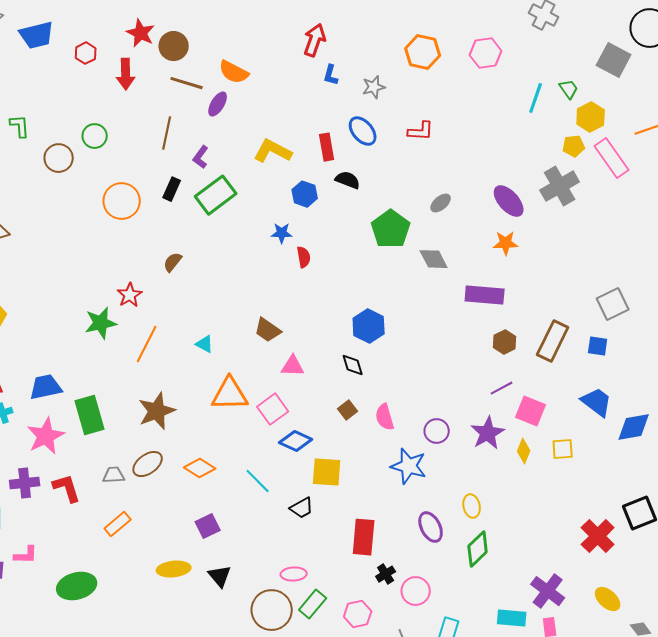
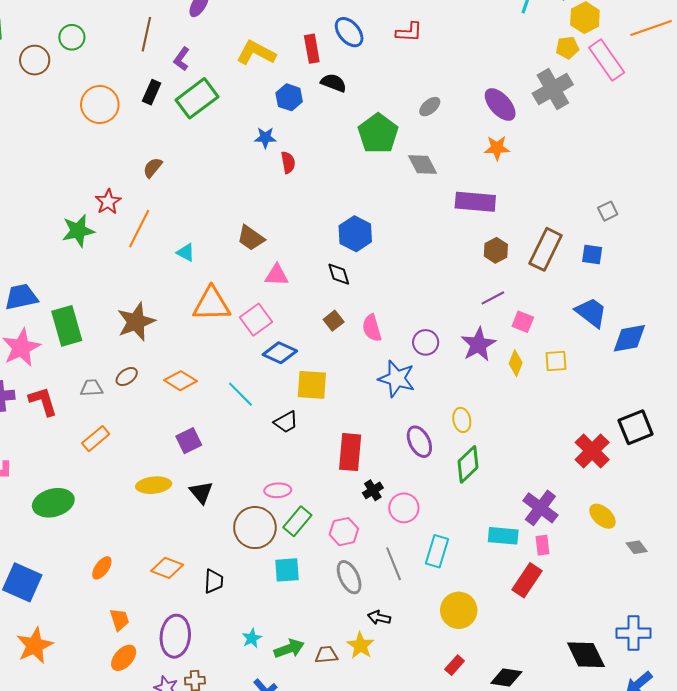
gray square: (613, 304) -> (608, 211), size x0.6
orange line: (147, 344) -> (139, 229), moved
pink square: (531, 411) -> (523, 322), size x0.7
brown ellipse: (148, 464) -> (127, 377), size x0.7

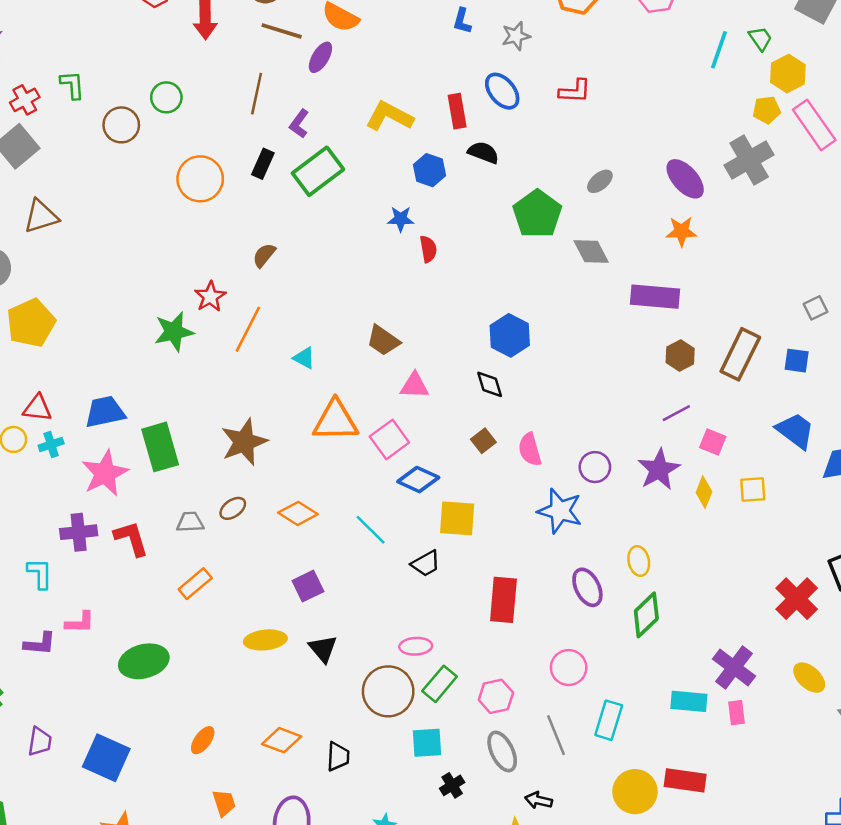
black cross: (373, 490) -> (452, 785), moved
red rectangle: (527, 580) -> (685, 780), moved, turned 64

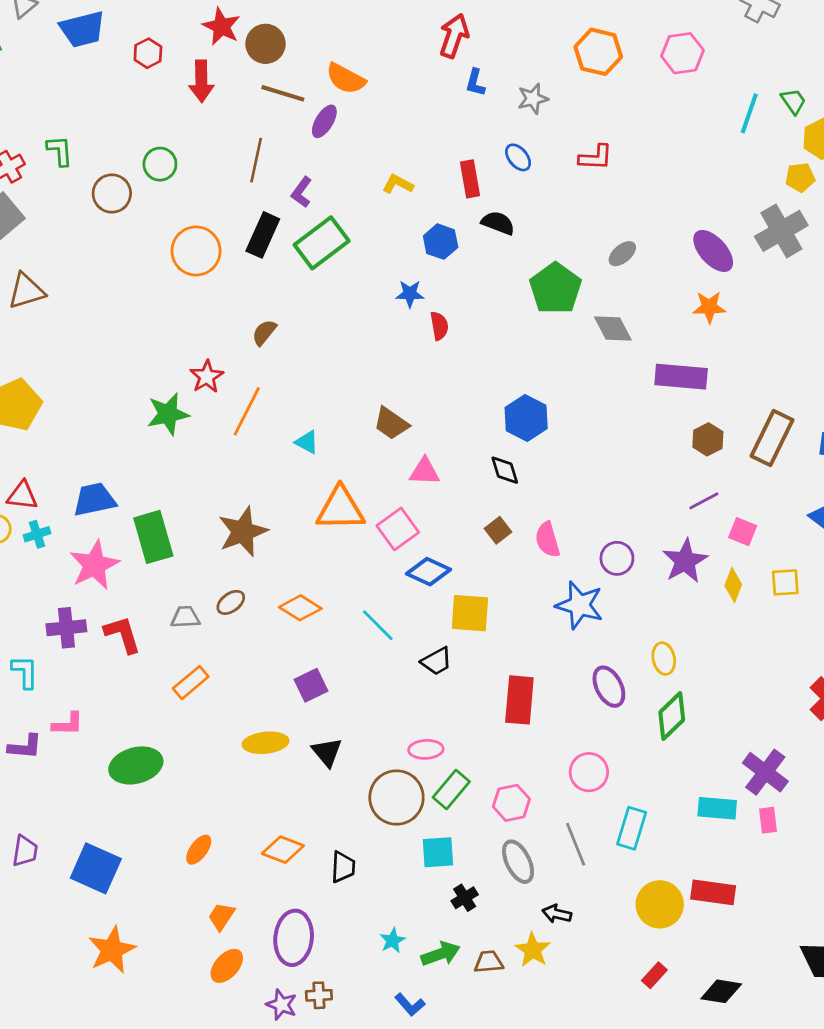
blue ellipse: (502, 91) -> (518, 157), size x0.7
yellow L-shape: (389, 116) -> (398, 184), size x0.6
black rectangle: (263, 164) -> (263, 235), size x1.4
orange trapezoid: (224, 803) -> (221, 916), turned -128

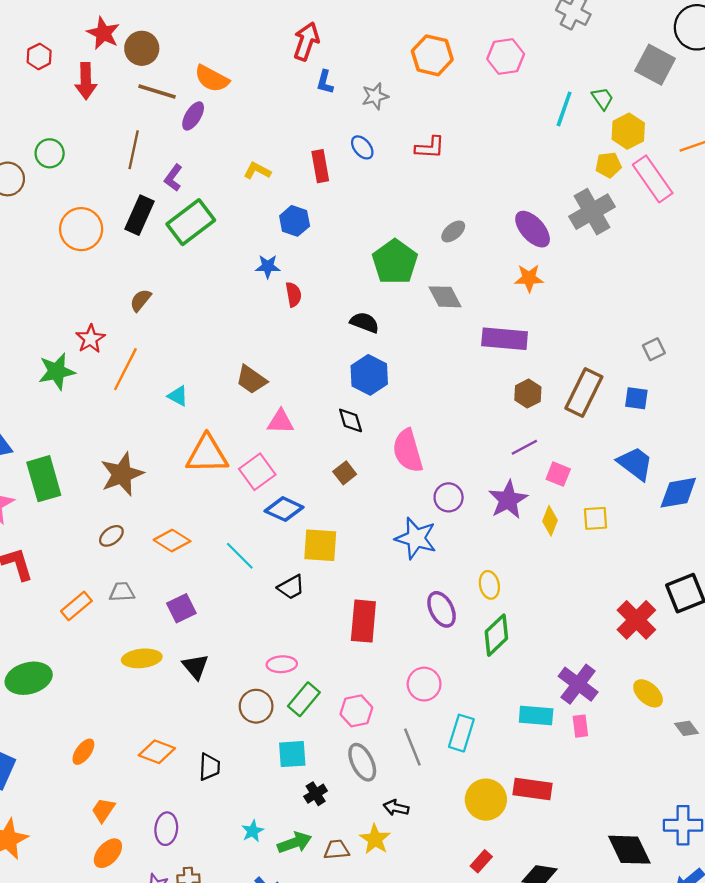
black semicircle: (498, 223) -> (365, 322), moved
pink semicircle: (547, 540) -> (408, 451), moved, size x1.4
gray trapezoid: (185, 617) -> (122, 592), moved
brown circle: (396, 798) -> (256, 706), size x0.7
purple ellipse: (294, 938) -> (166, 829), size x0.7

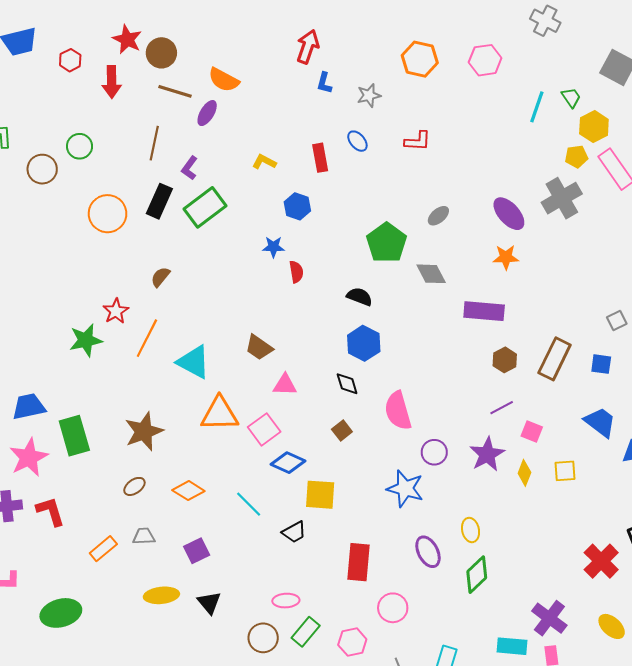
cyan triangle: (178, 396) -> (194, 362), size x1.8
pink circle: (424, 684) -> (393, 608), moved

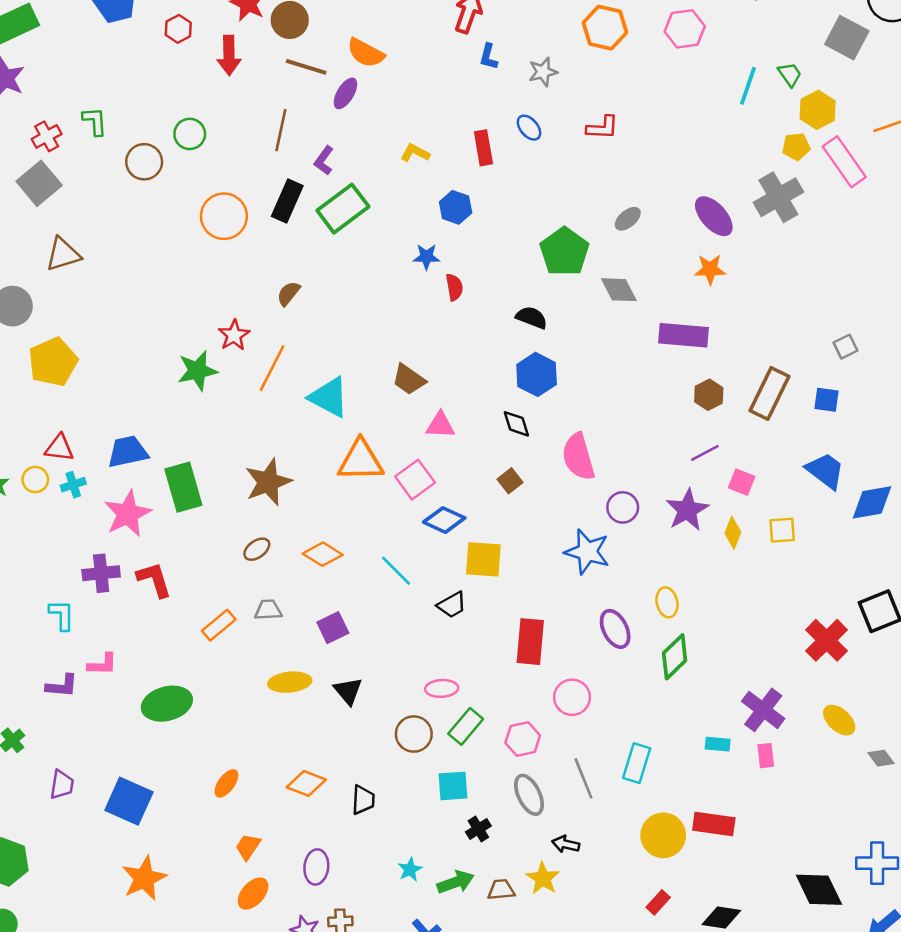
cyan rectangle: (512, 646) -> (718, 744), size x0.7

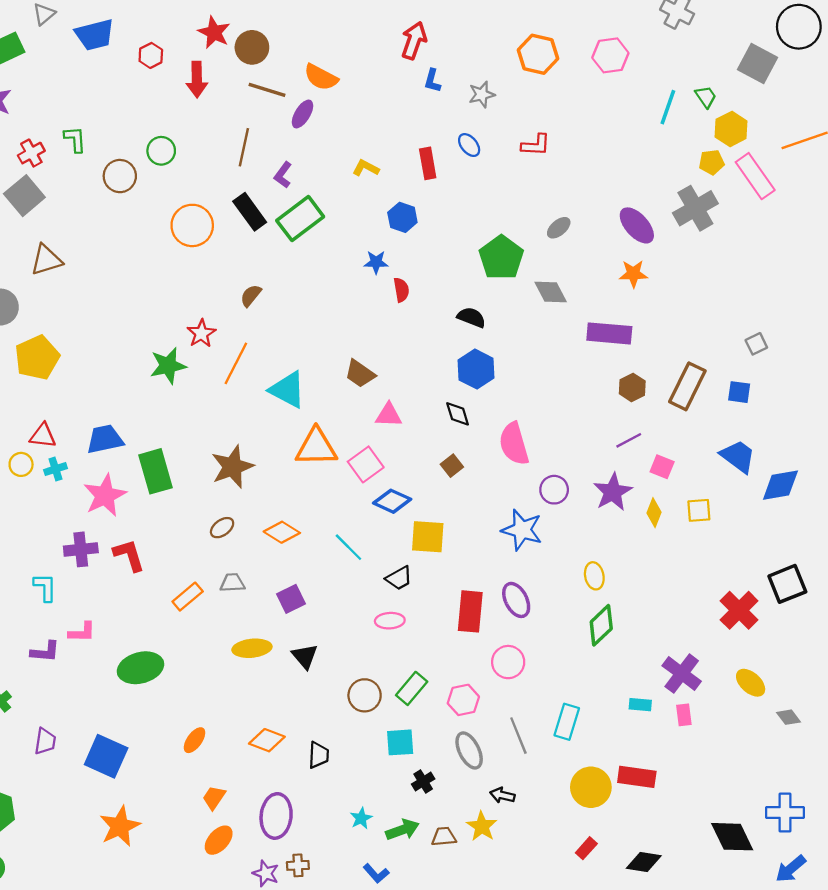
black rectangle: (287, 201) -> (250, 212), turned -60
purple ellipse: (615, 629) -> (516, 600), moved
pink ellipse: (442, 688) -> (390, 621), moved
purple ellipse: (316, 867) -> (276, 816), size x1.4

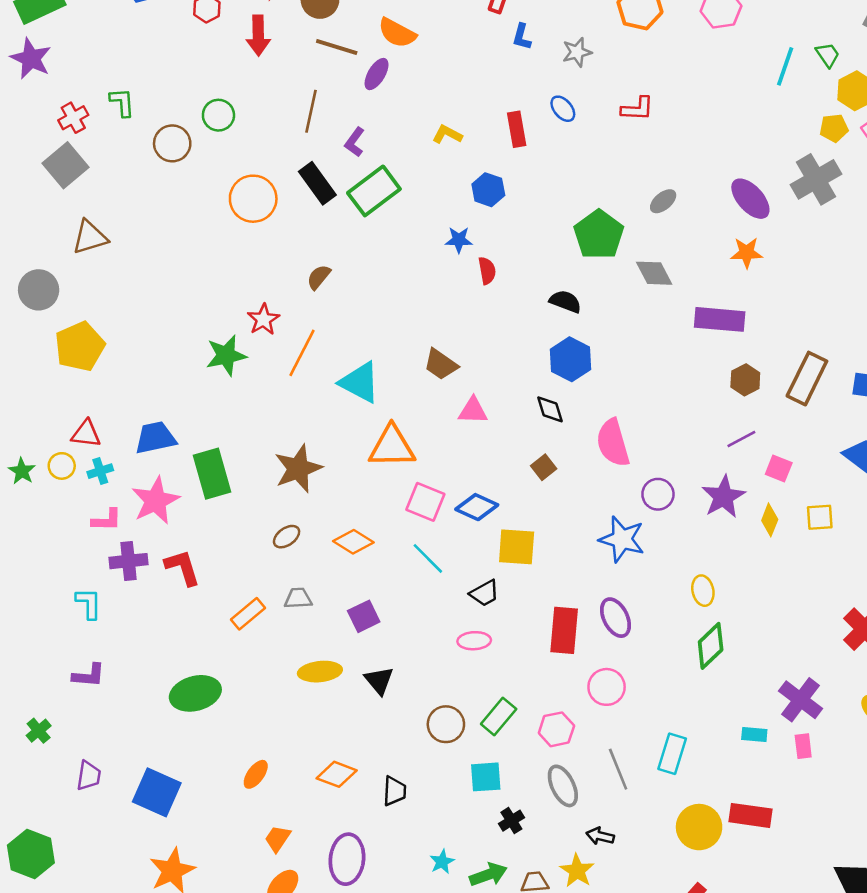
pink square: (366, 464) -> (425, 502), moved, turned -32
pink L-shape: (82, 632) -> (107, 520), moved

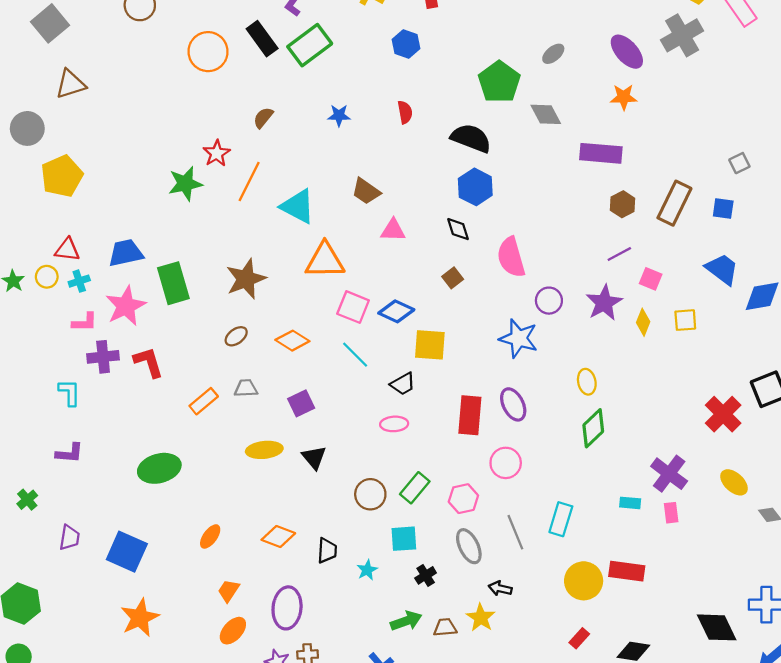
blue star: (459, 240) -> (339, 115), moved
black semicircle: (565, 301) -> (471, 138), size x1.5
cyan star: (442, 862) -> (367, 570), moved

